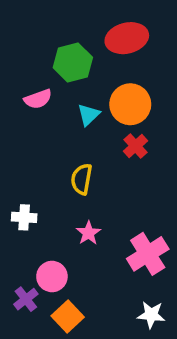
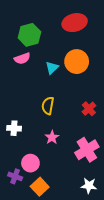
green hexagon: (73, 62) -> (29, 35), moved
red cross: (135, 146) -> (89, 109), moved
purple cross: (26, 299) -> (15, 176), turned -32

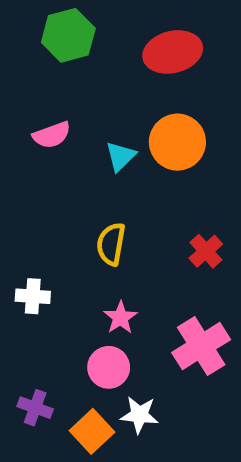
green hexagon: (29, 35) -> (68, 35), moved
pink circle: (30, 163) -> (109, 367), moved
white star: (89, 186) -> (139, 415), moved

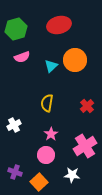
green hexagon: (68, 35) -> (16, 29), moved
red ellipse: (173, 52) -> (59, 25), moved
white cross: (33, 296) -> (14, 125), turned -32
white star: (139, 415) -> (72, 175), moved

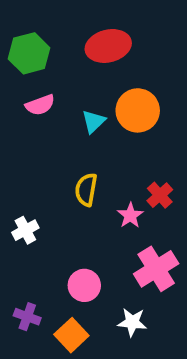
pink star: (51, 134) -> (130, 215), moved

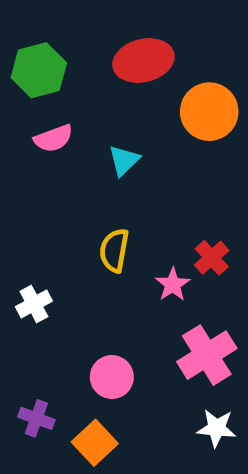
orange circle: (138, 110) -> (209, 112), moved
white star: (132, 322) -> (217, 428), moved

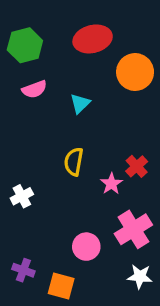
pink circle: (112, 377) -> (86, 247), moved
orange square: (95, 443) -> (61, 286), turned -32

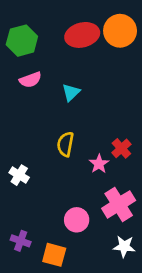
orange circle: (135, 72) -> (120, 31), moved
white cross: (22, 196) -> (19, 175), turned -30

